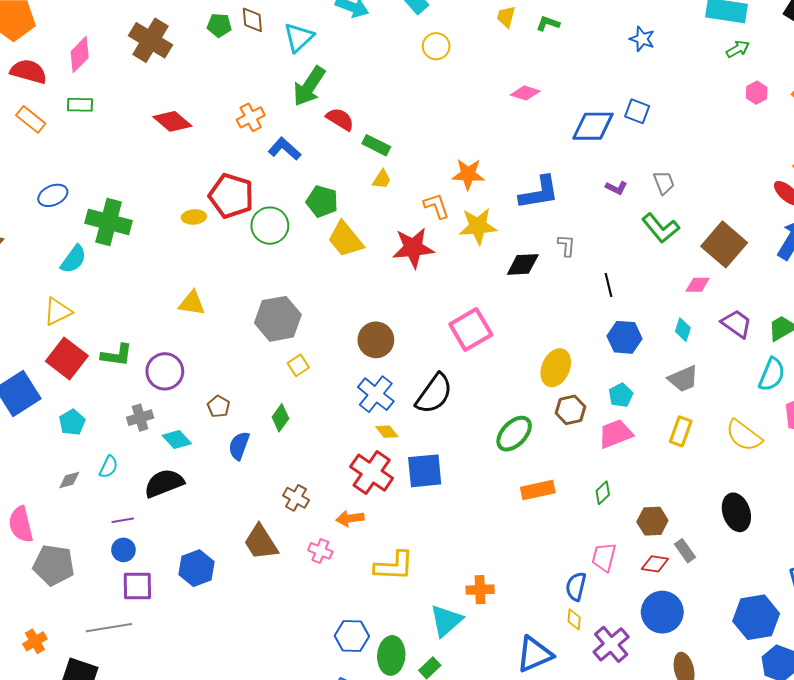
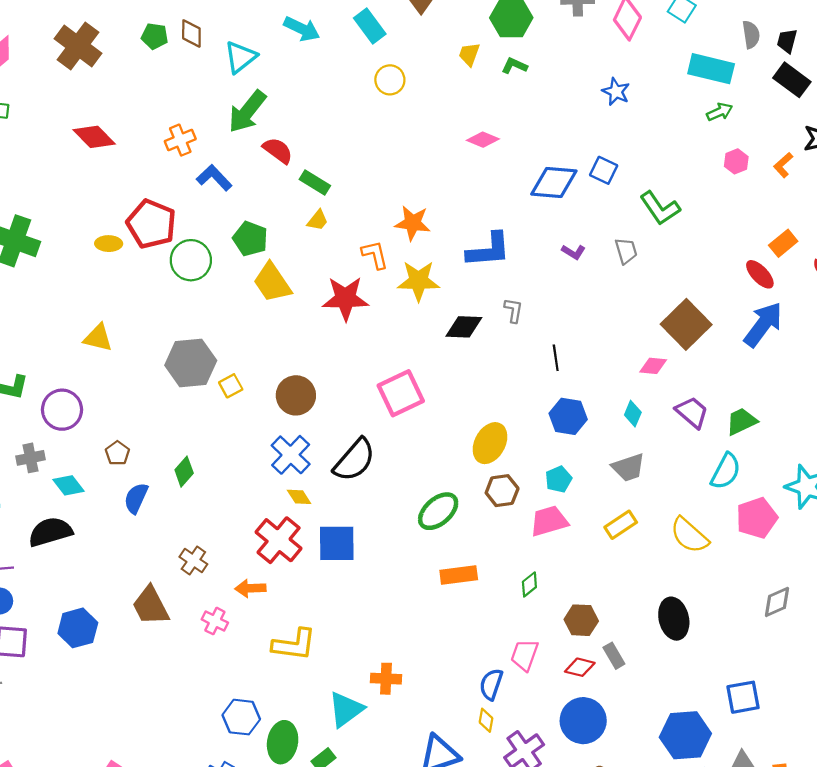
green L-shape: (661, 228) -> (660, 208), moved
yellow square: (298, 365) -> (231, 386), moved
yellow rectangle: (681, 431) -> (621, 525), turned 32

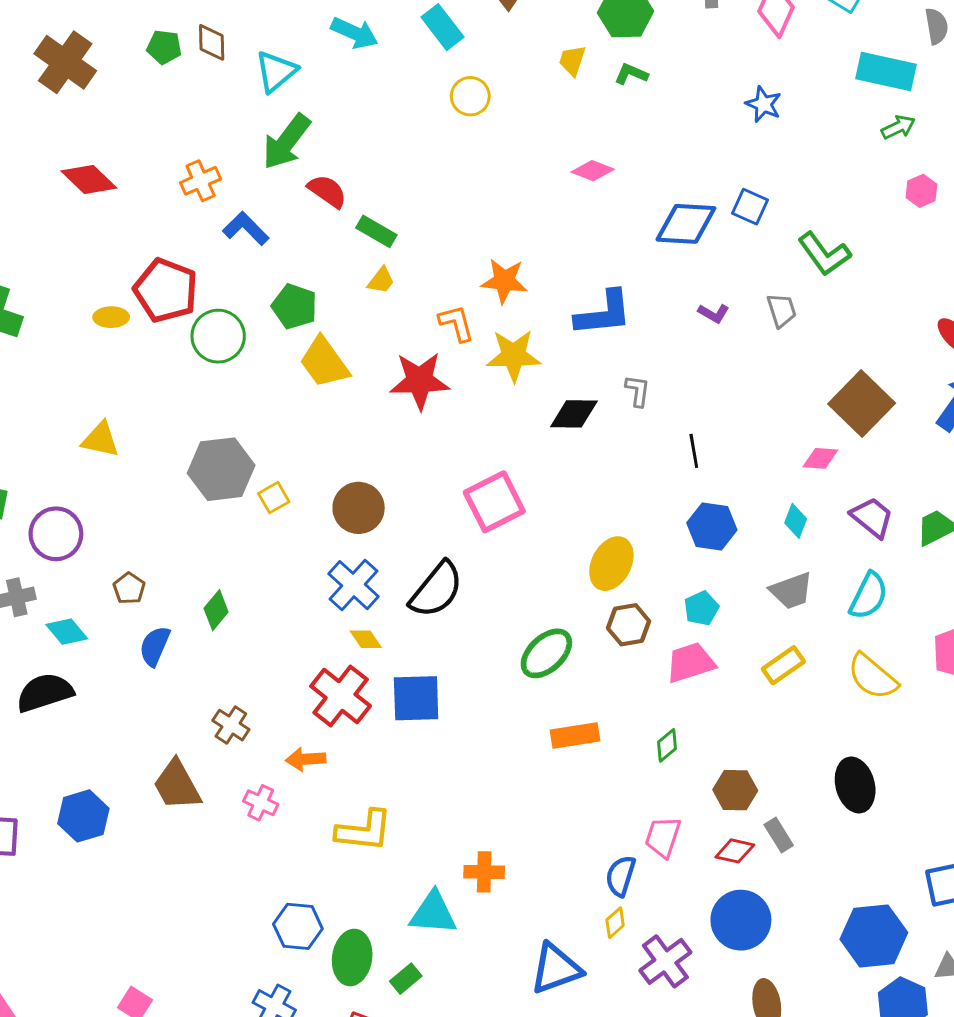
cyan semicircle: (726, 471) -> (869, 596), moved
cyan triangle: (346, 709) -> (433, 913), turned 42
yellow diamond: (486, 720) -> (615, 923), turned 40

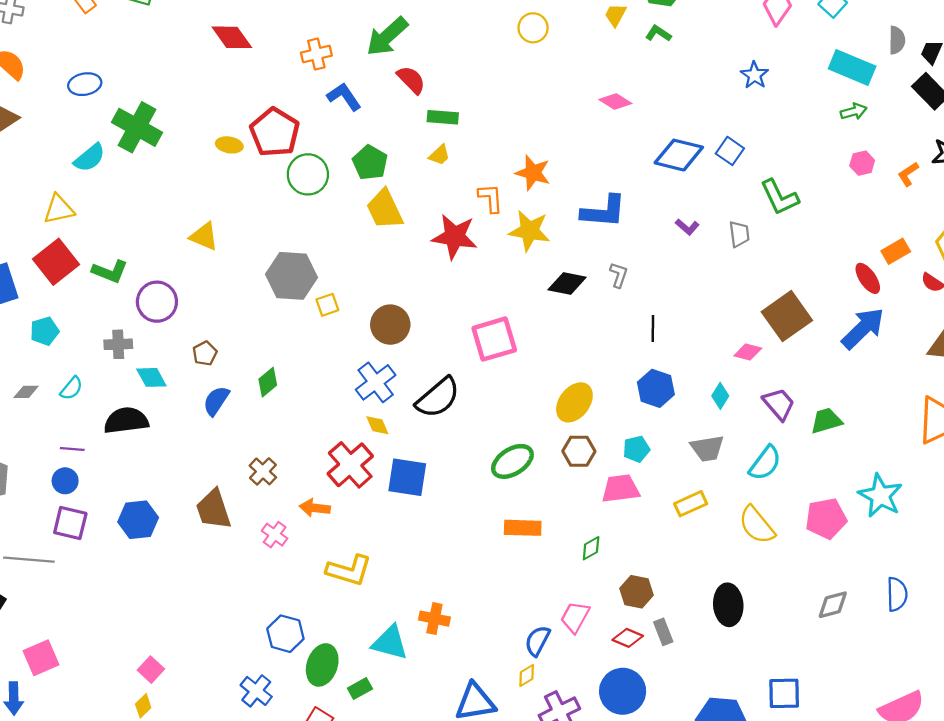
green rectangle: (376, 231) -> (443, 117), turned -36

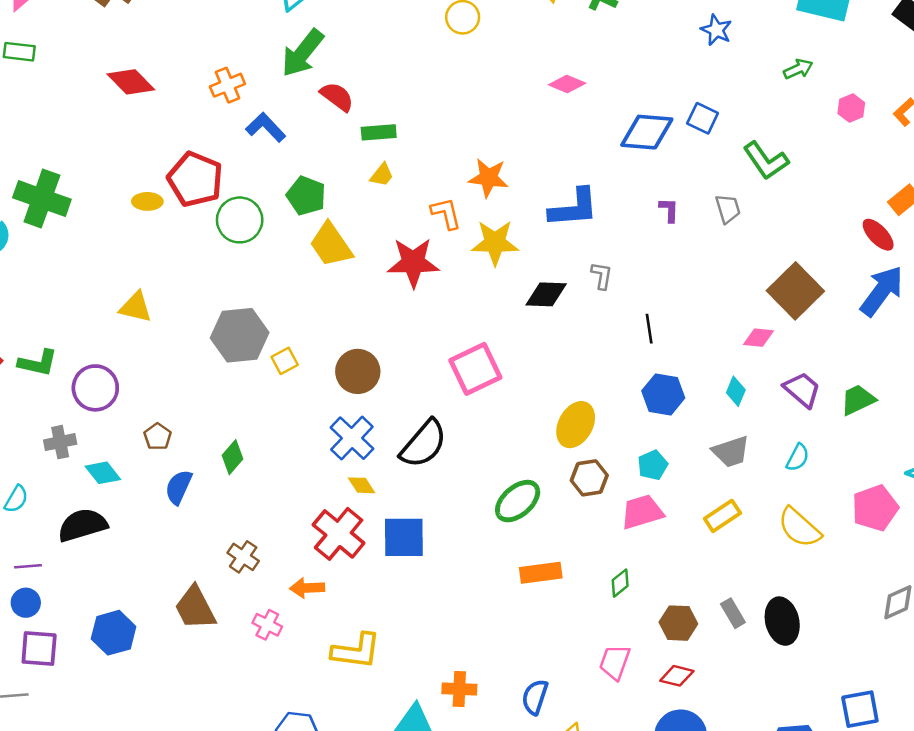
green arrow: (854, 112) -> (798, 69), moved
purple L-shape: (687, 227) -> (669, 210), turned -120
cyan semicircle: (765, 463) -> (798, 457), size x0.7
gray rectangle: (663, 632) -> (733, 613), moved
blue semicircle: (537, 641) -> (535, 697), moved

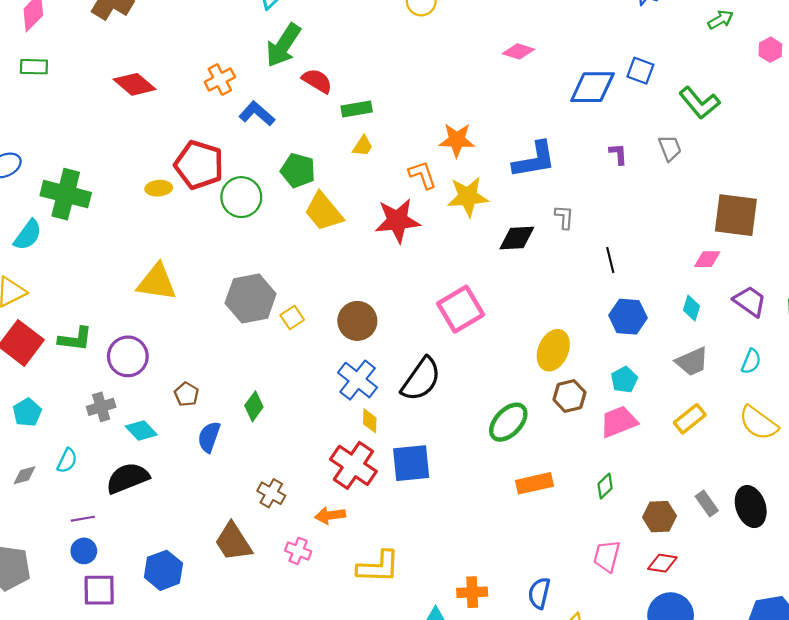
brown square: (795, 291) -> (736, 215), turned -33
yellow triangle: (136, 307) -> (157, 282), size x1.4
yellow diamond: (361, 485) -> (370, 421), turned 40

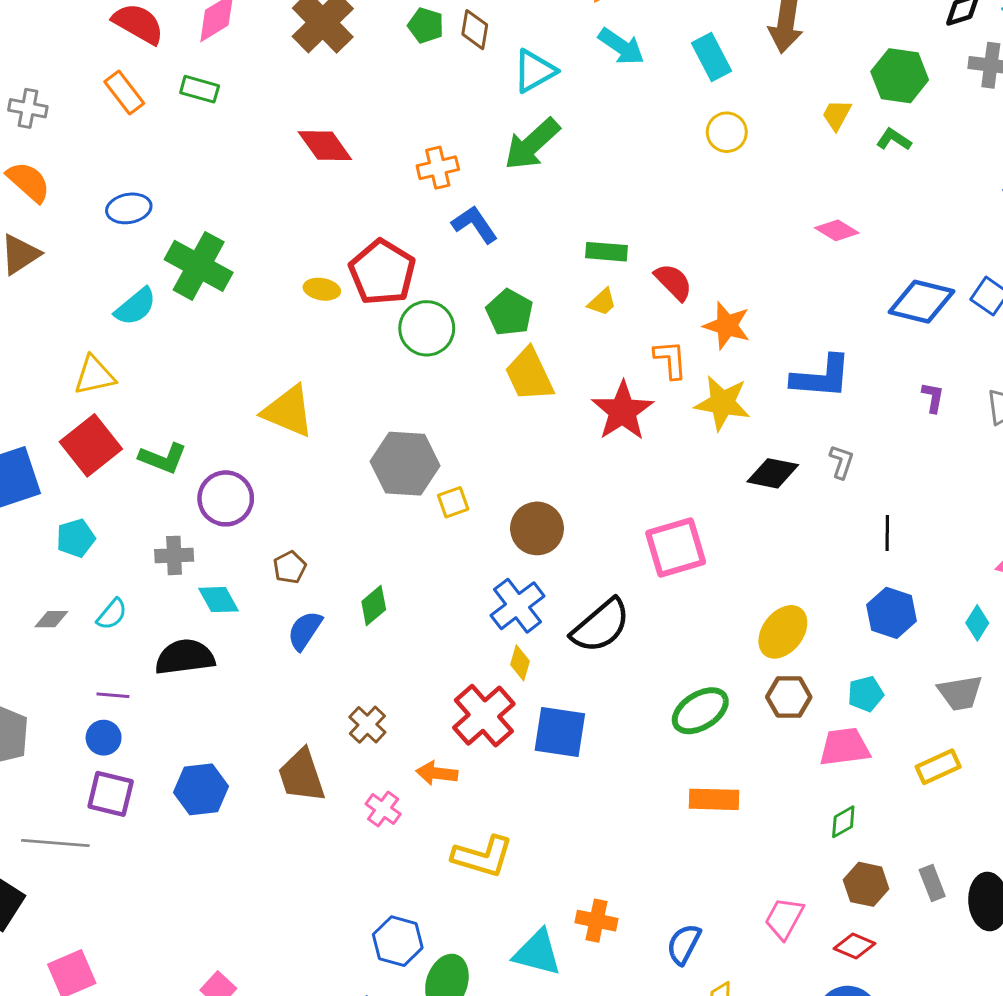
red semicircle: (317, 81) -> (673, 282), moved
red star: (397, 221) -> (623, 411), turned 30
green diamond: (605, 486) -> (843, 822), moved

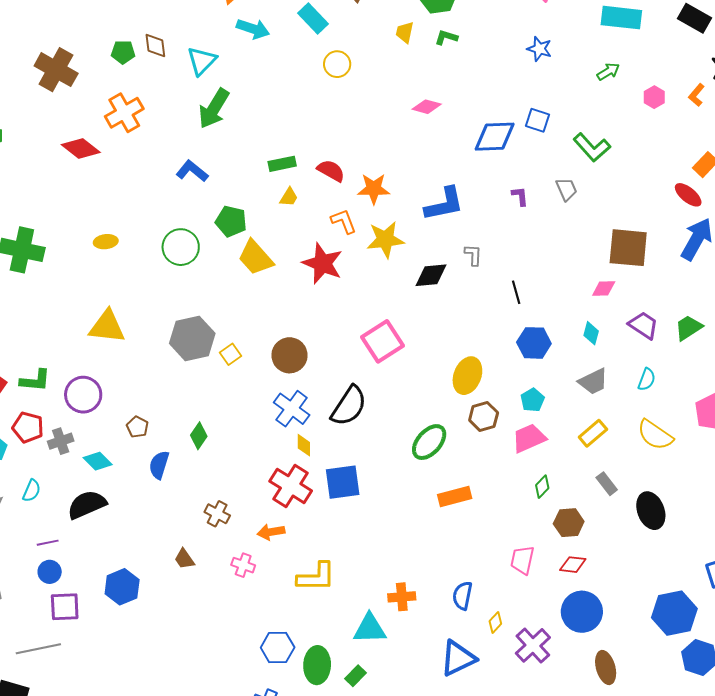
orange cross: (438, 168) -> (124, 113), moved, size x1.4
red pentagon: (382, 272) -> (28, 427), moved, size x0.7
brown trapezoid: (302, 776) -> (184, 559), size x0.6
gray rectangle: (932, 883) -> (607, 484), moved

